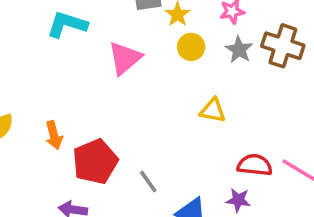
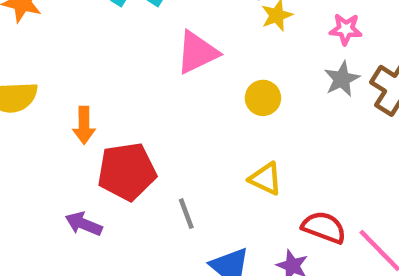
yellow circle: (191, 47) -> (263, 98), moved
yellow triangle: (213, 110) -> (266, 179), moved

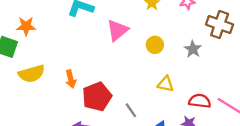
gray star: (342, 79) -> (193, 49), moved

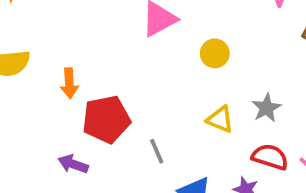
gray star: (193, 49) -> (266, 108), moved

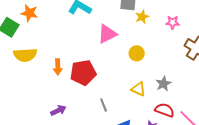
red pentagon: (106, 119) -> (83, 73), moved
purple arrow: (73, 164) -> (58, 110), turned 133

